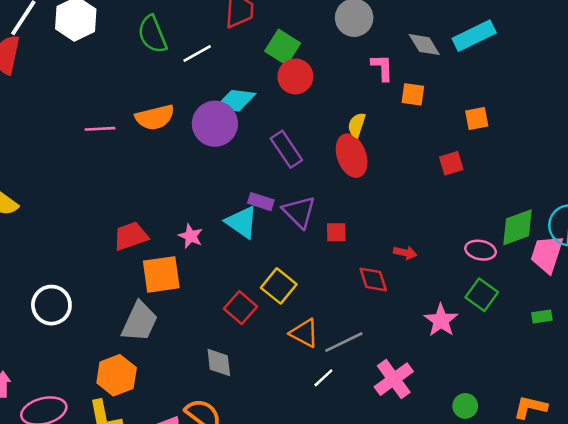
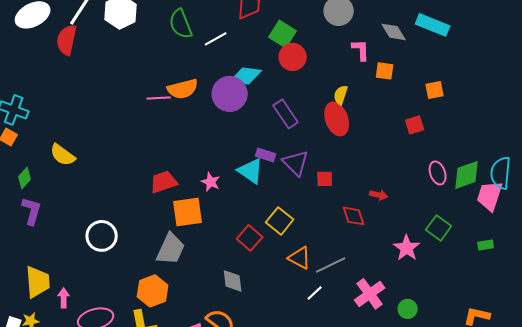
cyan rectangle: (474, 36) -> (433, 25), turned 48
pink line: (100, 129) -> (159, 98), moved
pink ellipse: (481, 250) -> (438, 173), moved, turned 60
green circle: (465, 406) -> (408, 309), moved

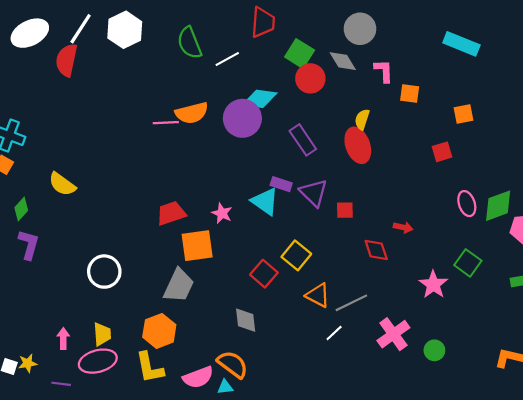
gray diamond: (394, 32) -> (343, 61), moved
yellow trapezoid: (38, 282) -> (102, 334), moved, size x0.7

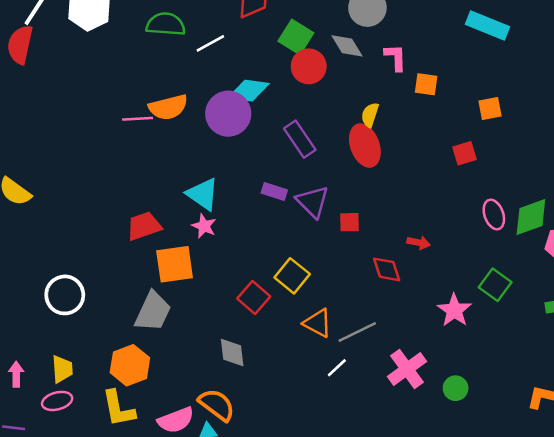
green semicircle: (190, 43) -> (166, 24), turned 116
cyan triangle: (265, 201) -> (203, 194), moved
pink ellipse: (98, 361) -> (57, 401), size x0.7

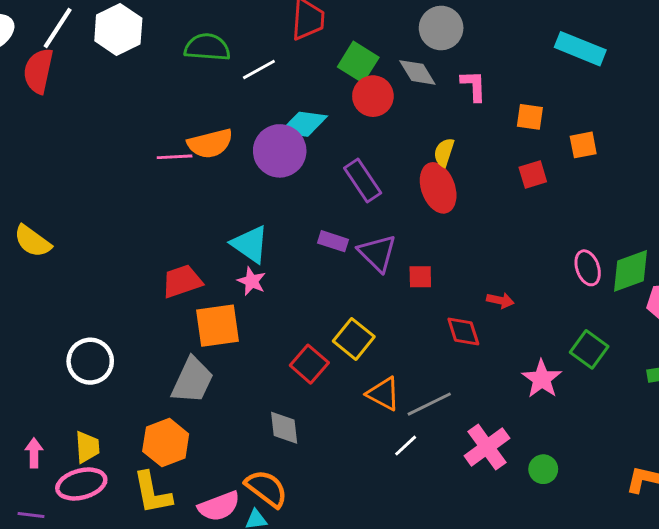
orange square: (426, 84) -> (530, 117), moved
red square: (464, 153) -> (533, 175), moved
pink ellipse: (57, 401) -> (81, 484), size x1.4

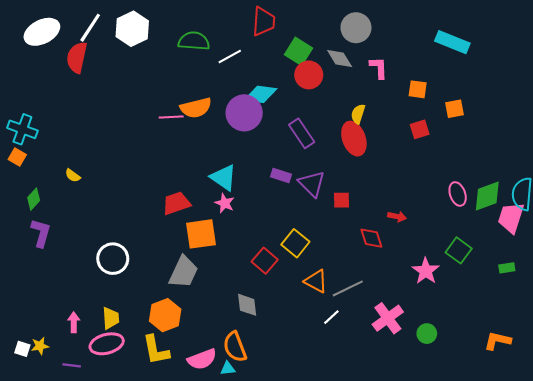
yellow semicircle: (32, 241) -> (73, 175), size x0.6
orange semicircle: (266, 488) -> (235, 347), turned -148

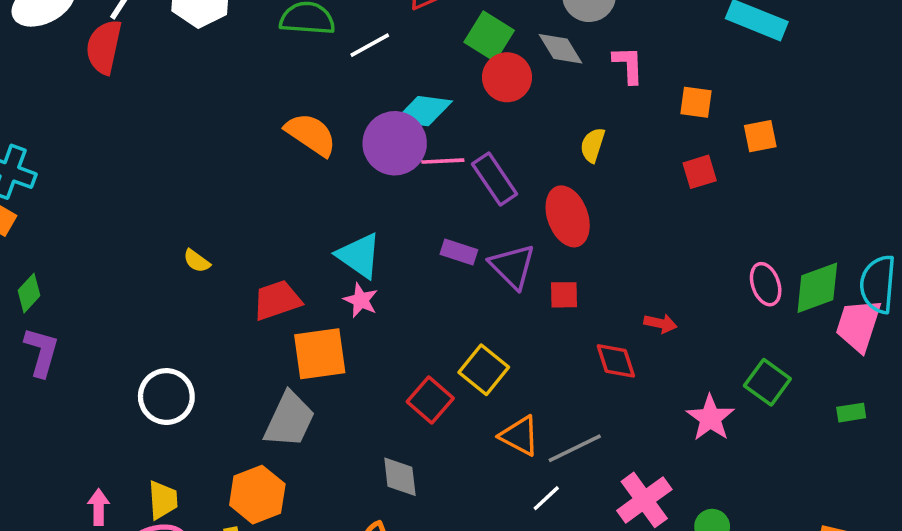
orange semicircle: (196, 108) -> (311, 134), turned -132
pink line: (171, 117) -> (443, 161), moved
red ellipse: (354, 139) -> (568, 216), moved
yellow semicircle: (73, 175) -> (197, 261), moved

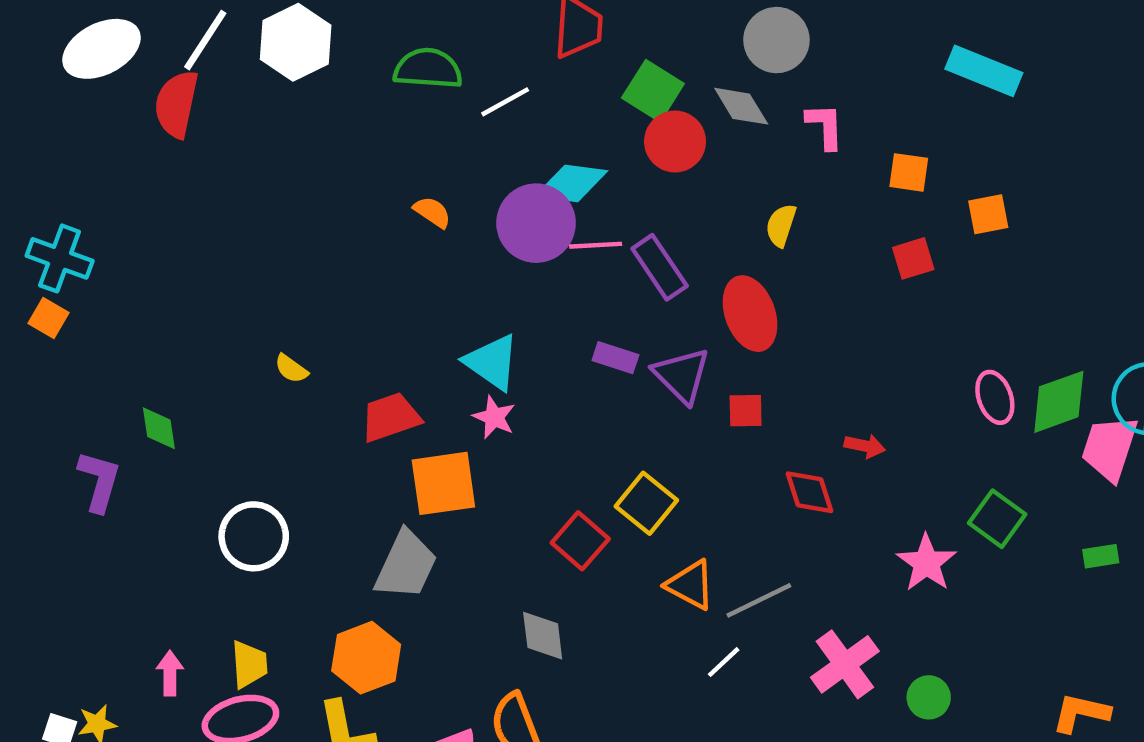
orange semicircle: (311, 134) -> (432, 212), size x0.6
green diamond: (29, 293) -> (159, 428), moved, turned -51

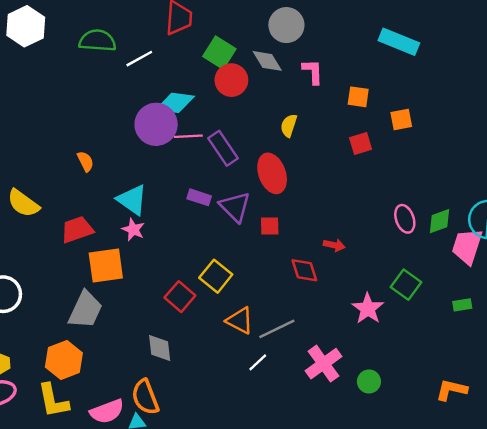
orange semicircle: (432, 212) -> (85, 161), moved, turned 30
yellow semicircle: (291, 369) -> (23, 203), size x1.8
green diamond: (1059, 402) -> (440, 221), size x0.7

